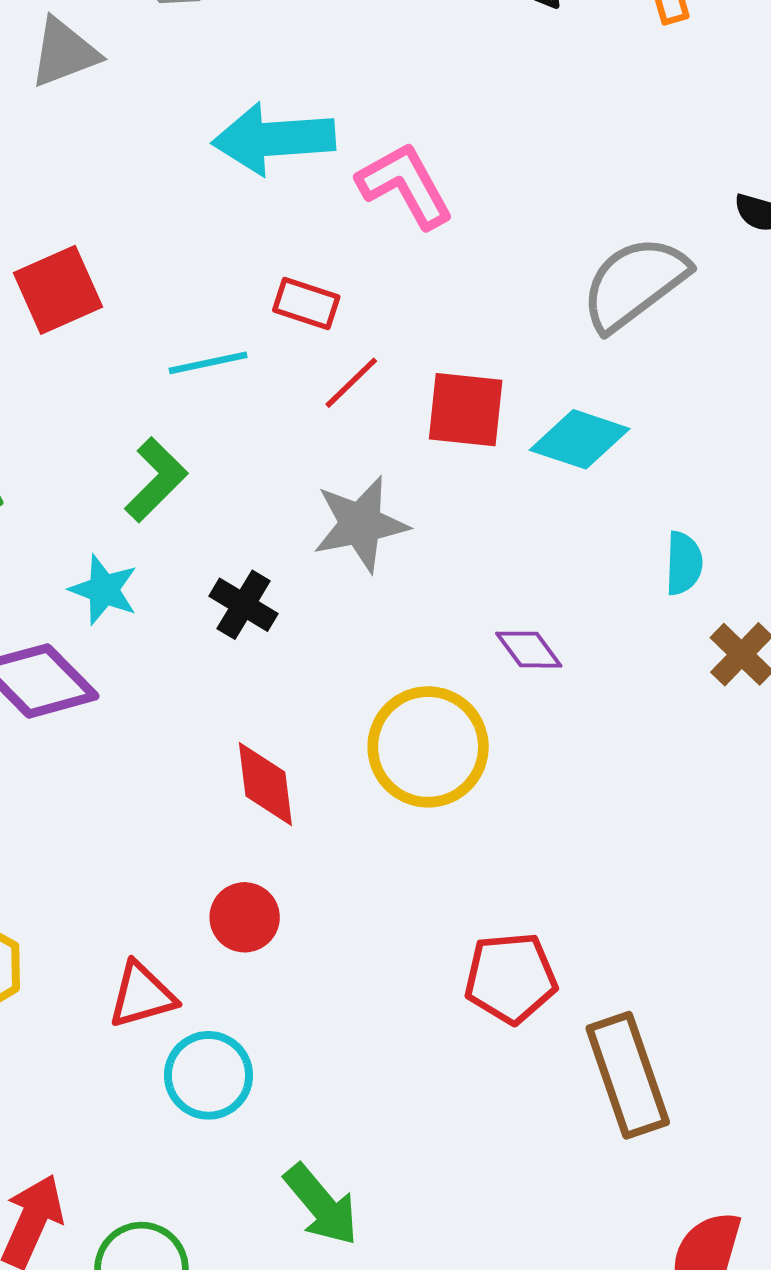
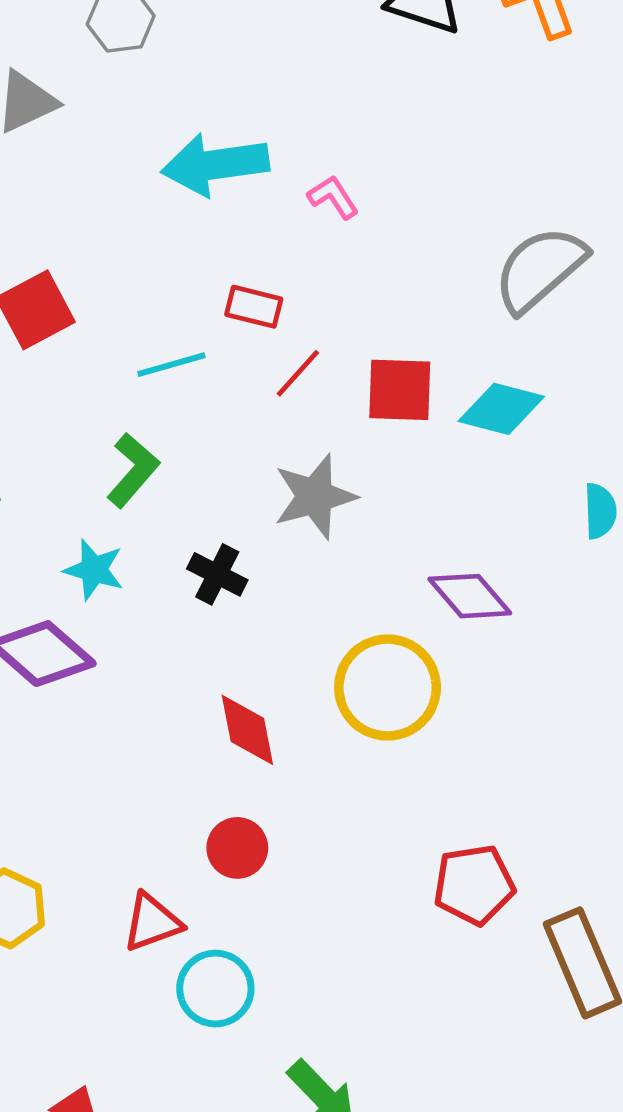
pink L-shape: (405, 185) -> (333, 197), size x0.6
purple diamond: (529, 650) -> (470, 596), size x1.4

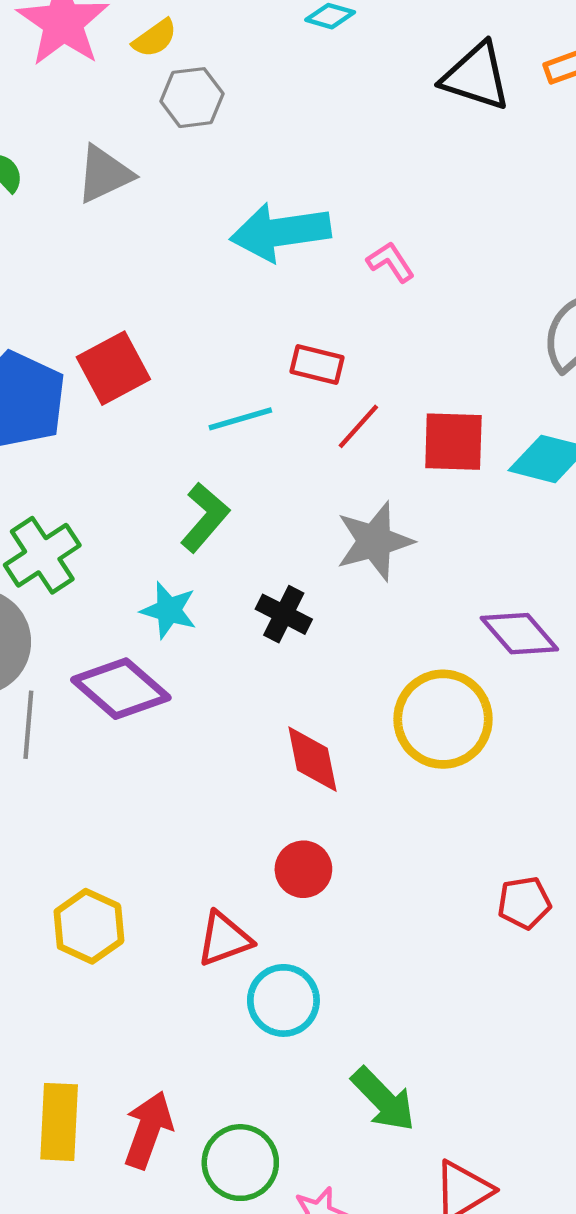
red pentagon: (474, 885) -> (524, 903), size x0.7

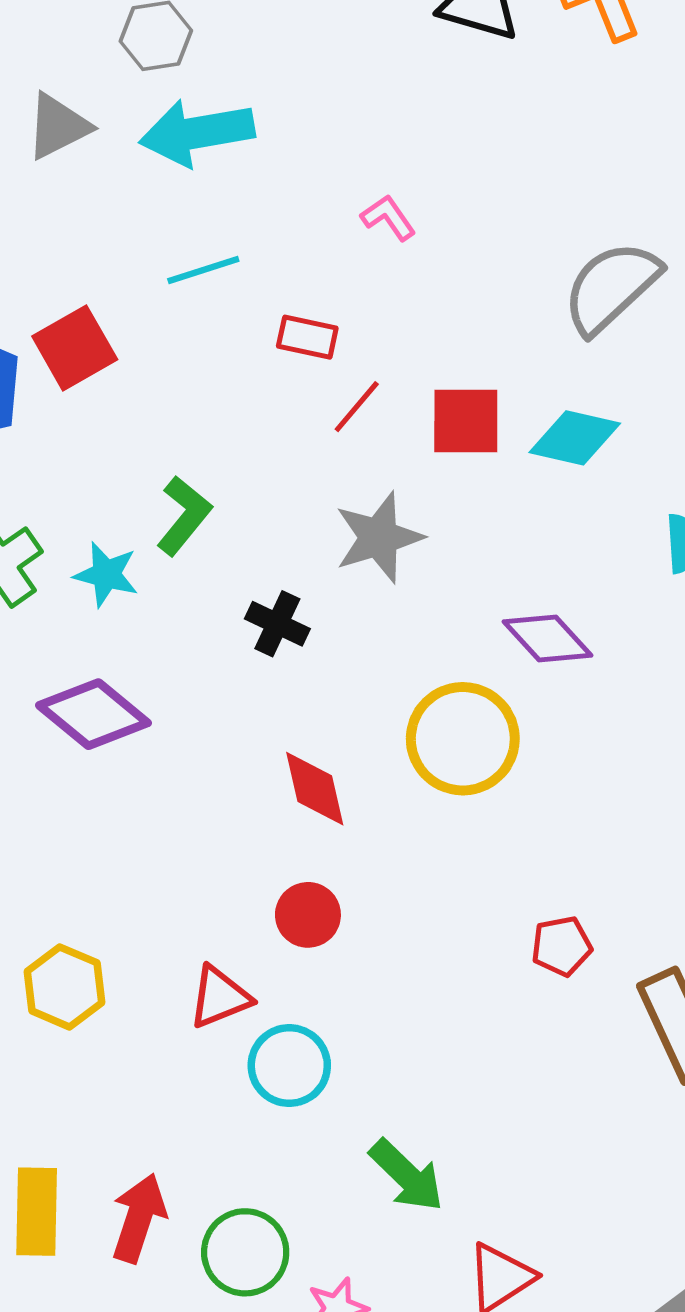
cyan arrow: (280, 232) -> (197, 133), moved
cyan line: (240, 419) -> (203, 270), moved
cyan star: (169, 610) -> (106, 574), moved

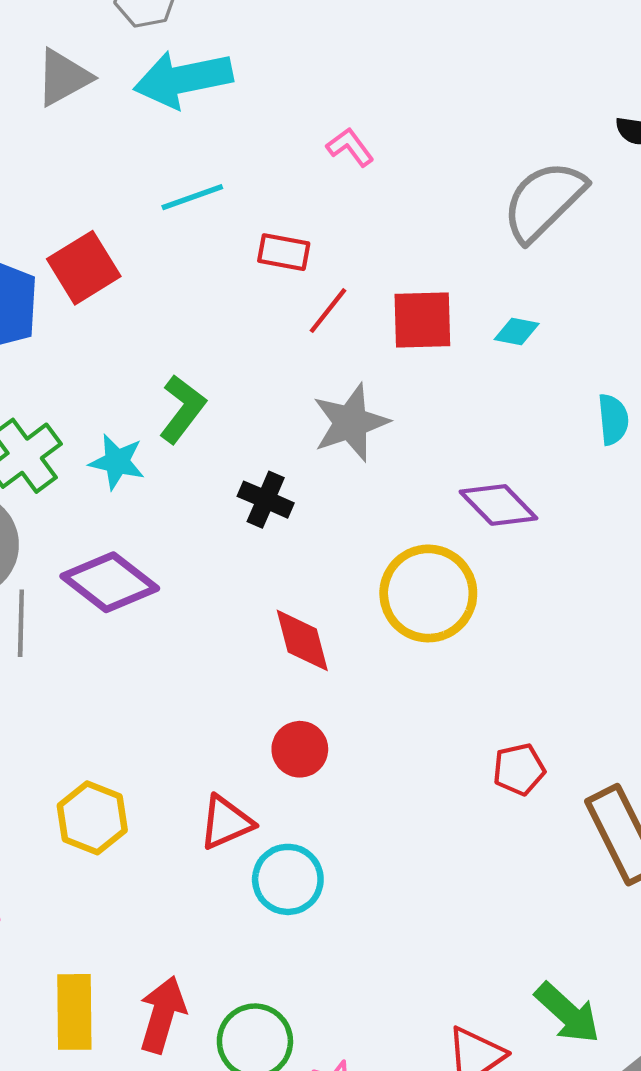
cyan diamond: (575, 438) -> (517, 332), size x0.6
green arrow: (407, 1176) -> (568, 1013), moved

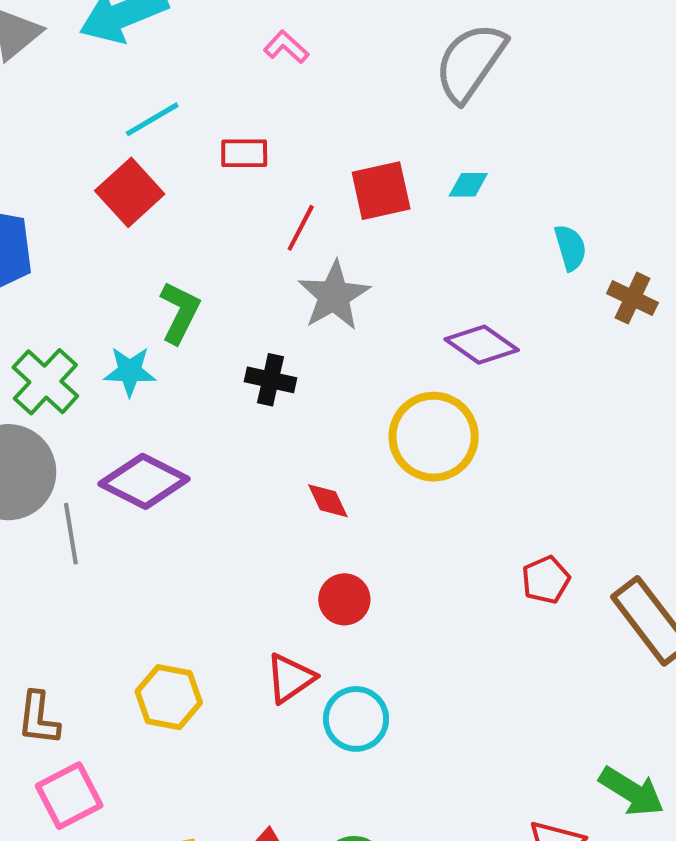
red square: (84, 268) -> (130, 192), moved
red line: (328, 311) -> (301, 228), moved
red diamond: (302, 640) -> (328, 501), size x0.7

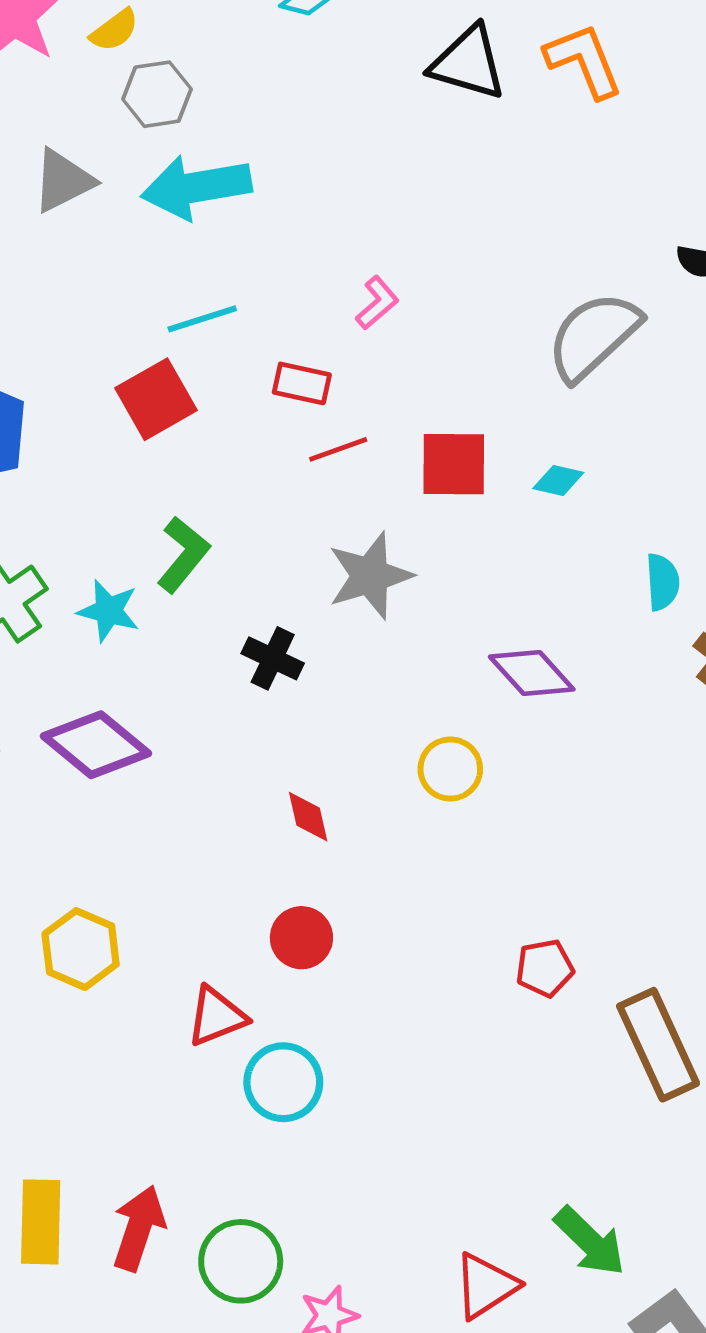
pink L-shape: (286, 47) -> (377, 303), moved, turned 84
red line: (301, 228) -> (338, 449), moved, turned 30
yellow circle: (434, 437) -> (450, 769), size x0.6
yellow hexagon: (169, 697) -> (81, 949), moved

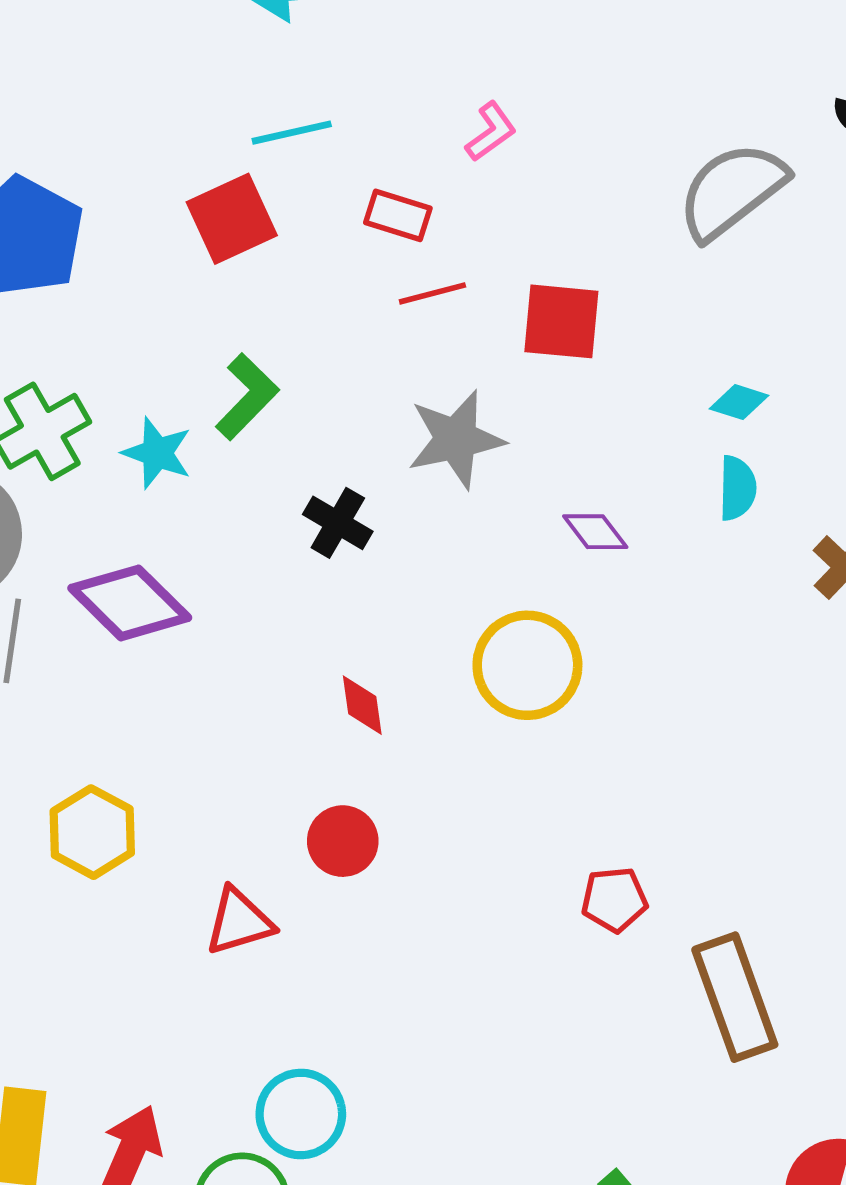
cyan diamond: (558, 481) -> (739, 402), moved
cyan semicircle: (662, 582) -> (737, 488), moved
purple diamond: (532, 673) -> (595, 532), moved, size x0.7
yellow circle: (450, 769) -> (527, 665), size x1.5
cyan circle: (283, 1082) -> (301, 1114), moved

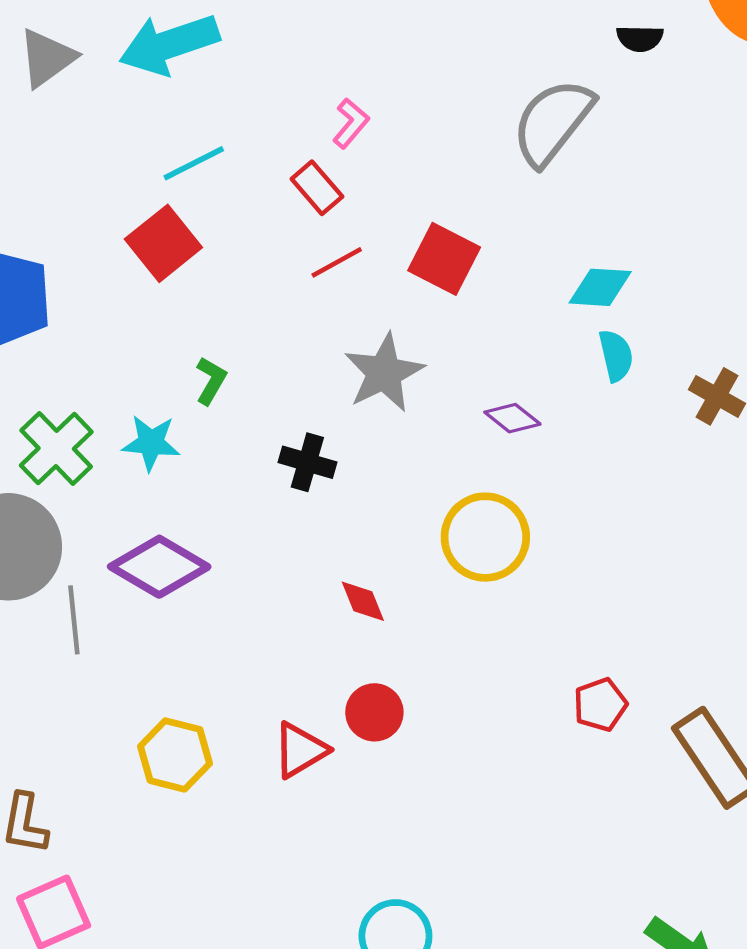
red rectangle: (398, 215) -> (317, 188), moved, turned 46
red square: (561, 321) -> (444, 259), turned 36
green L-shape: (247, 397) -> (211, 381), size x0.7
cyan diamond: (739, 402) -> (600, 287), size x1.4
red triangle: (239, 922) -> (300, 750), moved

